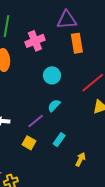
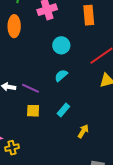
purple line: (36, 121) -> (31, 88), moved, turned 60
yellow square: (29, 143) -> (33, 111), turned -32

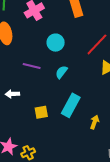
purple line: (31, 88) -> (32, 66), moved
cyan rectangle: (63, 110) -> (71, 105), size x1.6

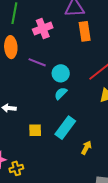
cyan circle: (56, 43) -> (61, 73), moved
purple line: (32, 66) -> (37, 62), moved

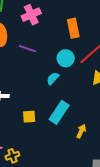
orange rectangle: (85, 31) -> (73, 28), moved
cyan circle: (61, 73) -> (66, 58), moved

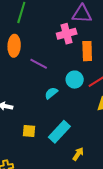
pink cross: (31, 15) -> (67, 34), moved
cyan semicircle: (53, 78) -> (51, 93), moved

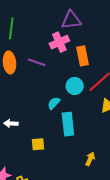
purple line: (39, 64) -> (36, 62), moved
cyan rectangle: (59, 132) -> (68, 124), moved, turned -40

